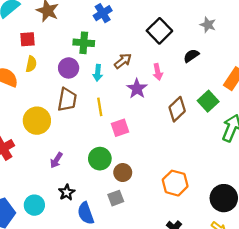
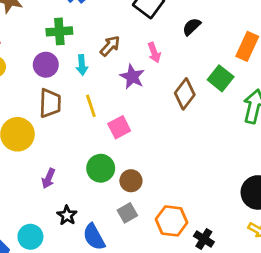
orange hexagon: (175, 183) -> (172, 221), moved

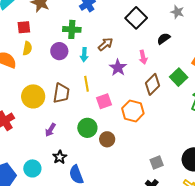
pink arrow: (154, 53) -> (143, 57), moved
brown trapezoid: (50, 103) -> (61, 93), moved
gray square: (127, 213) -> (157, 163), moved
orange hexagon: (172, 221) -> (133, 111), moved

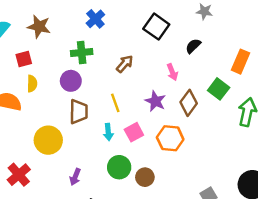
cyan arrow: (84, 55) -> (108, 132), moved
purple star: (118, 68) -> (155, 101), moved
yellow line: (87, 84) -> (115, 103), moved
brown trapezoid: (61, 93) -> (79, 112), moved

